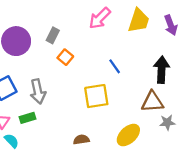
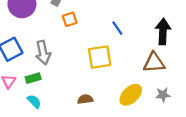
orange square: (65, 57) -> (70, 19), turned 32
gray star: (167, 122) -> (163, 95), moved
cyan semicircle: (12, 141) -> (34, 101), moved

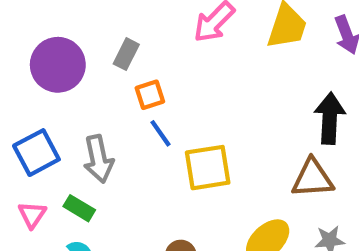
blue line: (117, 28) -> (161, 133), moved
green rectangle: (33, 78) -> (79, 208), turned 48

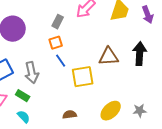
gray rectangle: (126, 54) -> (58, 22), moved
brown triangle: (313, 178) -> (109, 57), moved

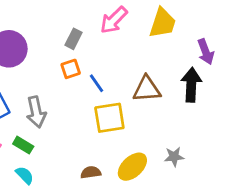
purple arrow: (148, 15) -> (206, 52), moved
blue line: (61, 61) -> (96, 83), moved
yellow ellipse: (111, 111) -> (132, 167), moved
gray star: (140, 111) -> (174, 157), moved

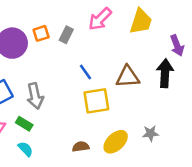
orange square: (71, 69) -> (41, 33), moved

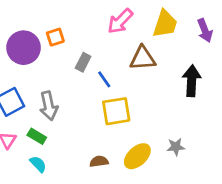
gray rectangle: (66, 35) -> (83, 62), moved
purple arrow: (177, 46) -> (205, 30), moved
brown triangle: (128, 77) -> (143, 58), moved

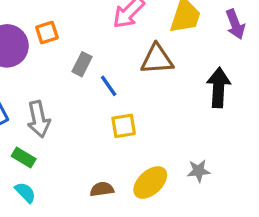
yellow square: (116, 111) -> (124, 126), size x0.7

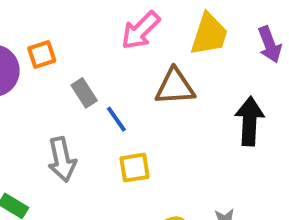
gray rectangle: (82, 64) -> (84, 93), turned -60
gray arrow: (39, 119) -> (62, 159), moved

